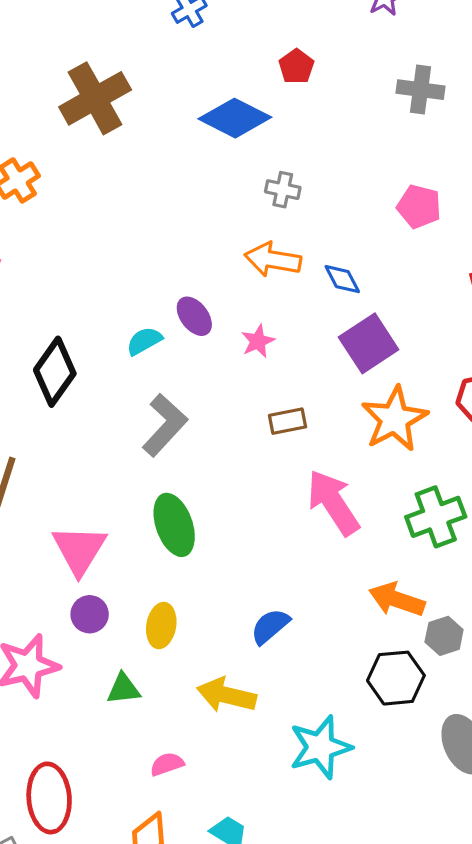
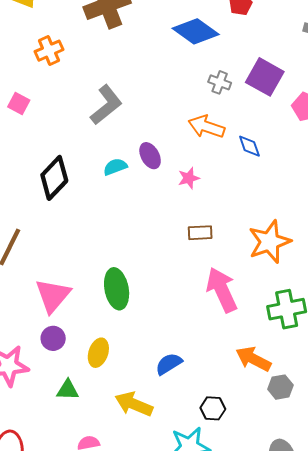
purple square: (369, 343) -> (265, 77), moved, turned -36
gray L-shape: (165, 425) -> (106, 105), moved
black hexagon: (396, 678) -> (213, 408), moved, size x0.7

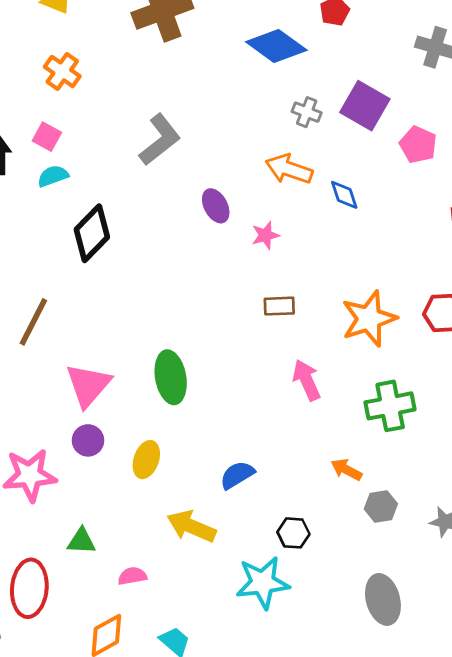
orange cross: (49, 51) -> (62, 71), moved, turned -32
cyan semicircle: (115, 167) -> (53, 176), moved
pink arrow: (222, 290) -> (307, 380), size x0.7
orange arrow: (253, 359) -> (346, 470), size x0.7
green triangle: (68, 390) -> (82, 541), moved

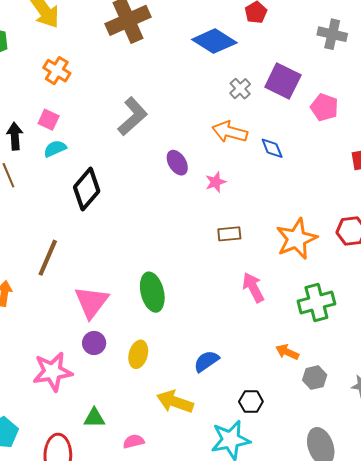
gray cross: (307, 112) -> (240, 89), turned 30

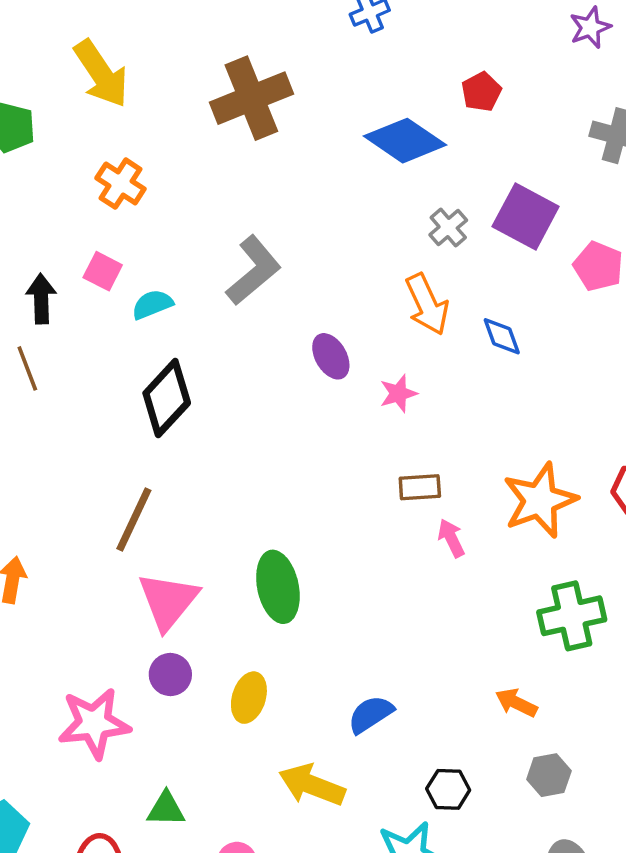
orange arrow: (230, 132) -> (427, 304), turned -132
cyan semicircle: (55, 149) -> (152, 304), moved
brown line: (48, 258) -> (134, 519), moved
pink arrow: (253, 287) -> (451, 538), moved, size x0.7
gray hexagon: (315, 378) -> (549, 775), moved

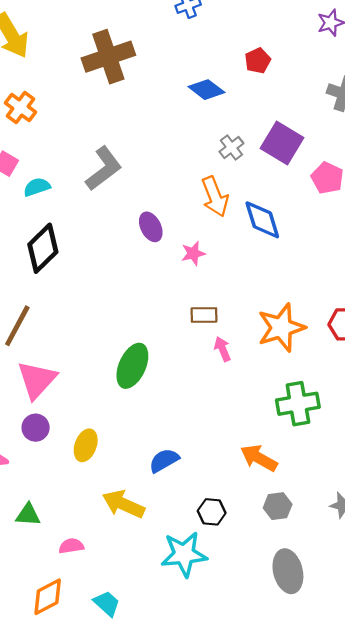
blue diamond: (405, 141) -> (206, 90), size x0.7
blue diamond: (502, 336) -> (262, 220), size x1.5
green ellipse: (278, 587) -> (132, 366), moved, turned 33
orange arrow: (516, 703) -> (259, 458), size x1.4

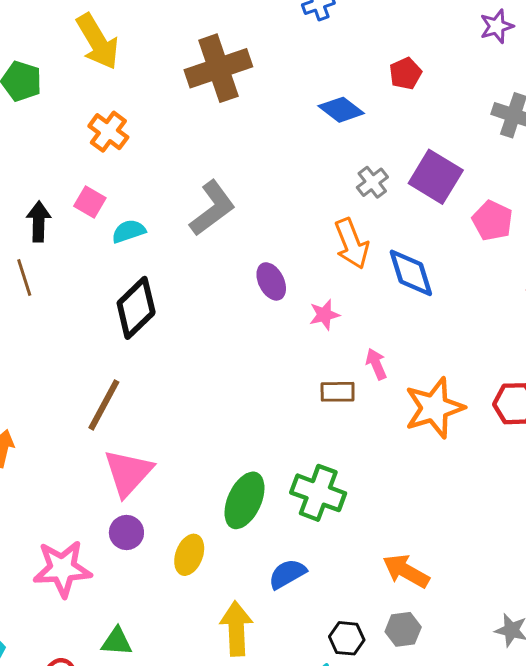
pink arrow: (222, 349) -> (376, 364), moved
green ellipse: (132, 366) -> (245, 500), moved
green cross: (298, 404) -> (318, 493), moved, turned 30
yellow arrow: (123, 504) -> (236, 629), turned 63
gray hexagon: (278, 506) -> (403, 629), moved

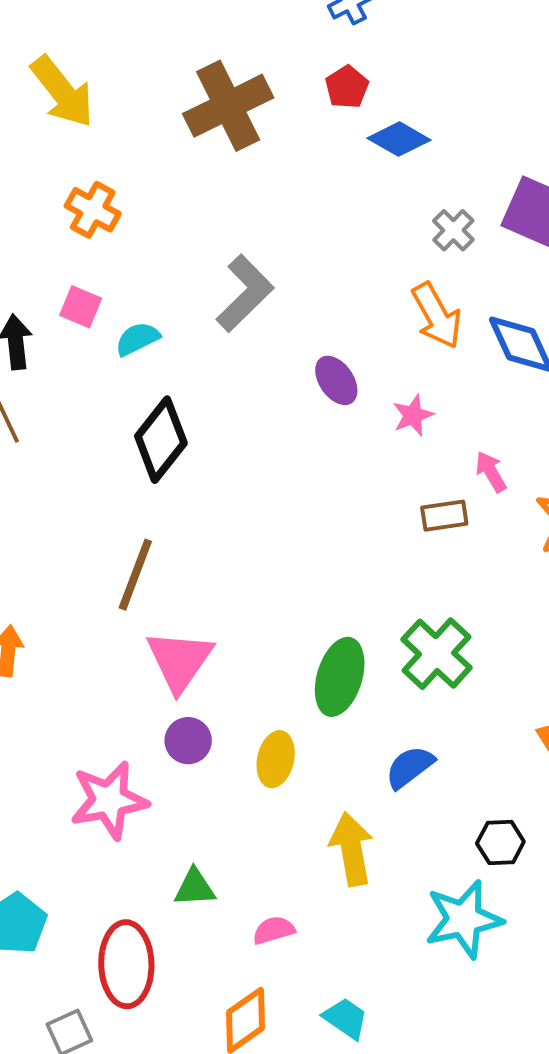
red pentagon: (405, 74) -> (347, 87), moved
green cross: (318, 493) -> (437, 654), turned 30

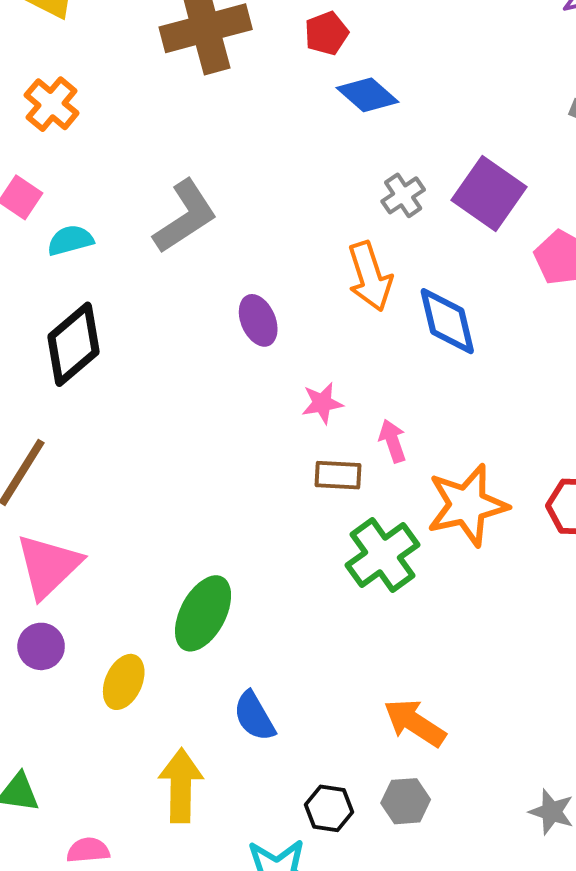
pink star: (413, 415) -> (322, 403), moved
green cross: (437, 654) -> (383, 555), moved
blue semicircle: (410, 767) -> (254, 716), turned -94

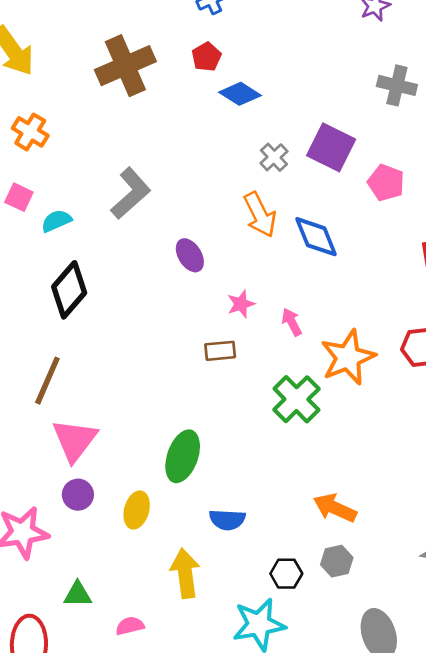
brown rectangle: (338, 475) -> (220, 351), moved
blue semicircle: (254, 716) -> (227, 520), turned -48

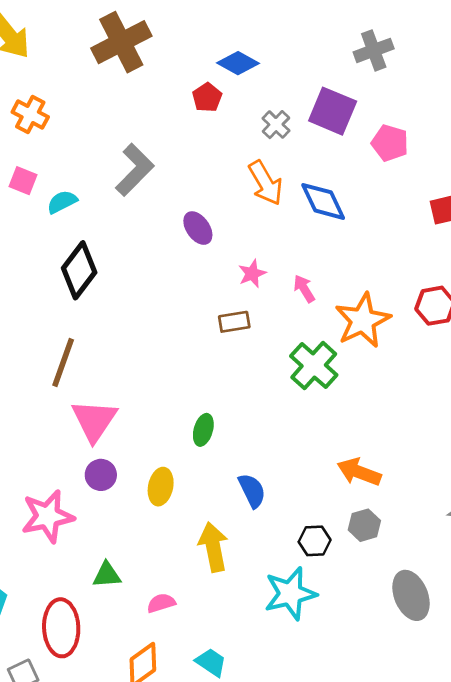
red pentagon: (206, 57) -> (207, 97), moved
gray cross: (397, 85) -> (374, 50), moved, turned -30
green ellipse: (183, 456) -> (203, 430), size x0.6
blue semicircle: (227, 520) -> (252, 491), turned -116

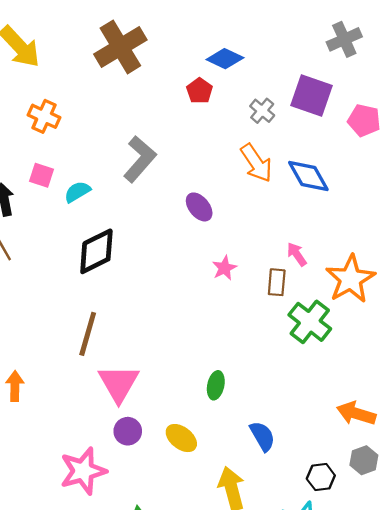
black diamond: (79, 270) -> (96, 251), turned 30
pink star: (252, 274) -> (224, 268), moved
brown rectangle: (234, 322) -> (277, 282), moved, turned -72
yellow ellipse: (161, 487) -> (181, 438), turned -60

